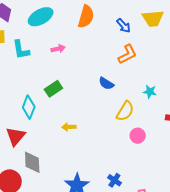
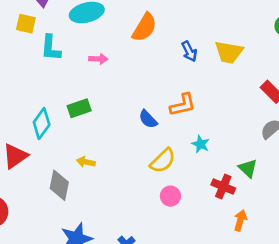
orange L-shape: (127, 54) -> (183, 105), moved
gray diamond: (32, 162) -> (59, 185), moved

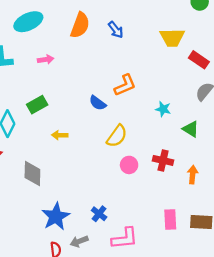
blue arrow: (189, 51) -> (116, 30), moved
yellow trapezoid: (229, 52) -> (172, 38), moved
cyan star: (201, 144) -> (163, 109), moved
yellow arrow: (86, 162) -> (60, 135), moved
red cross: (223, 187) -> (163, 160), moved

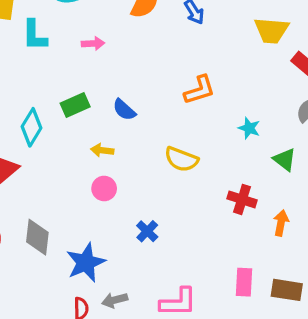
blue semicircle: (98, 103) -> (124, 110), moved
yellow semicircle: (117, 136) -> (181, 159), turned 70
pink circle: (129, 165) -> (104, 189), moved
gray diamond: (32, 173) -> (37, 237), moved
blue cross: (99, 214) -> (147, 231), moved

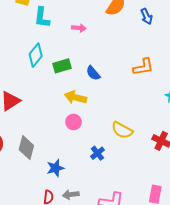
cyan diamond: (31, 127) -> (36, 55), moved
yellow arrow: (102, 150) -> (76, 97), size x1.5
yellow semicircle: (181, 159) -> (122, 130), moved
blue star: (86, 263) -> (55, 168), size x0.7

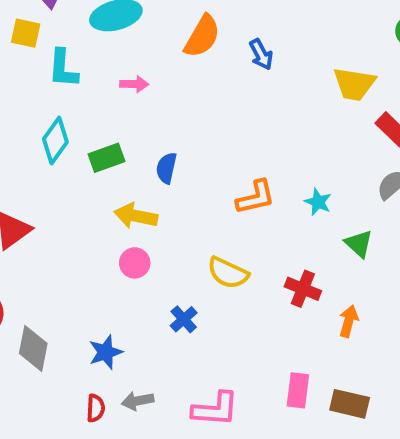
orange L-shape: (143, 67) -> (256, 197), moved
blue semicircle: (93, 73) -> (166, 168), turned 56
gray diamond: (26, 148) -> (33, 348), moved

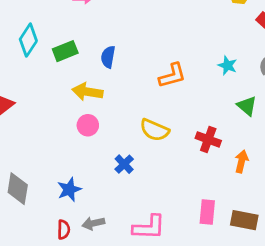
cyan star: (318, 202) -> (227, 65), moved

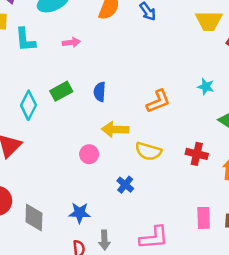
cyan diamond: (28, 40) -> (28, 105), moved
yellow arrow: (87, 92) -> (115, 129), moved
blue star: (69, 190) -> (80, 213), turned 30
gray arrow: (93, 223) -> (104, 240), turned -72

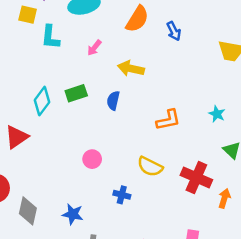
pink arrow: (71, 42) -> (94, 48), turned 126
yellow arrow: (115, 129) -> (131, 68), moved
red cross: (197, 154) -> (196, 178), size x1.4
blue cross: (125, 185) -> (122, 195), turned -35

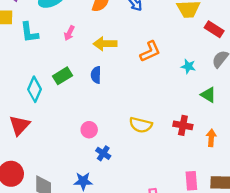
orange L-shape: (168, 120) -> (150, 51), moved
red cross: (196, 178) -> (183, 125), size x0.7
blue cross: (122, 195) -> (103, 153), moved, turned 32

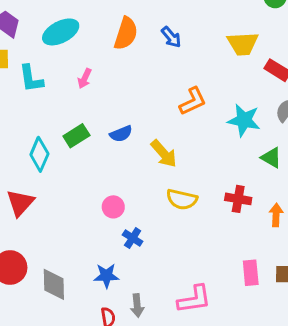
yellow arrow: (105, 44) -> (164, 154), moved, turned -130
cyan star: (188, 66) -> (244, 120), size x1.6
blue semicircle: (96, 75) -> (121, 134), turned -112

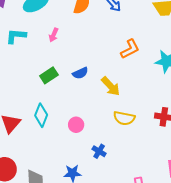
cyan L-shape: (31, 79) -> (16, 36), turned 105
cyan diamond: (39, 154) -> (41, 115), moved
blue cross: (133, 238) -> (99, 151), moved

